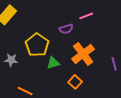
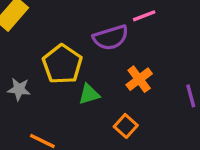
purple semicircle: (66, 29) -> (111, 38), size x1.5
orange cross: (83, 54) -> (139, 79), size x0.7

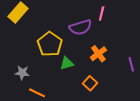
pink line: (144, 16) -> (102, 13), turned -56
gray star: (19, 89) -> (22, 73), moved

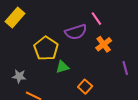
pink line: (102, 13) -> (96, 19), turned -48
orange cross: (98, 54) -> (104, 44), moved

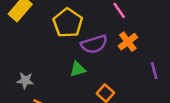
purple semicircle: (76, 32) -> (94, 44), moved
yellow pentagon: (46, 48) -> (68, 23), moved

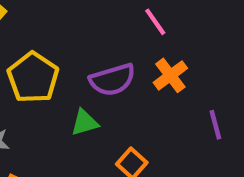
yellow pentagon: (68, 23) -> (33, 78), moved

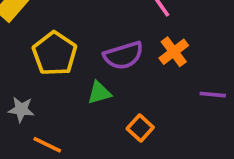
purple line: (215, 125) -> (213, 95), turned -70

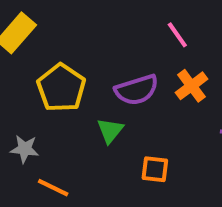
green triangle: (99, 93) -> (110, 131), turned -35
orange square: (140, 128) -> (155, 169), turned -35

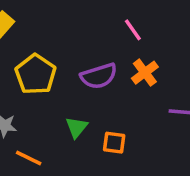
green triangle: (110, 131) -> (77, 127), moved

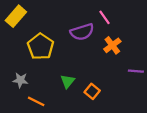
purple semicircle: (99, 76) -> (82, 32), moved
orange square: (114, 143) -> (92, 91), turned 32

